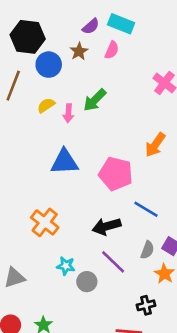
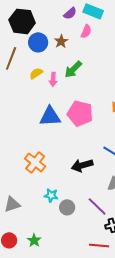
brown star: (79, 51) -> (61, 41), moved
pink pentagon: (116, 174) -> (80, 113), moved
purple line: (113, 262) -> (97, 206), moved

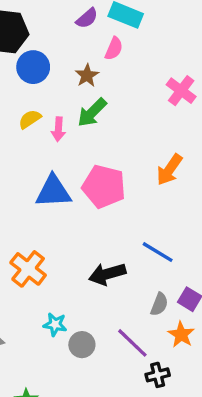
brown star: (61, 41) -> (87, 75), moved

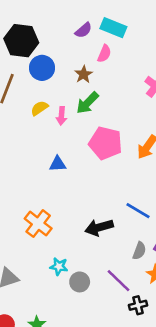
pink pentagon: (104, 186) -> (106, 143), moved
blue triangle: (53, 192) -> (58, 164), size x0.6

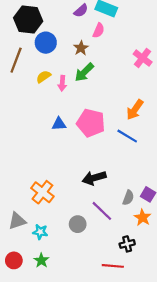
pink pentagon: (106, 143) -> (91, 123), moved
blue line: (138, 211) -> (127, 136), moved
orange cross: (38, 224) -> (42, 192), moved
cyan star: (59, 266) -> (40, 232), moved
purple line: (119, 281) -> (102, 211), moved

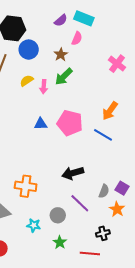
orange cross: (42, 192) -> (26, 186), turned -30
cyan star: (40, 232) -> (34, 225), moved
green star: (41, 260) -> (60, 242), moved

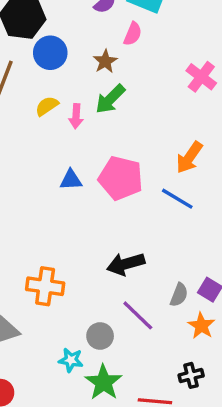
cyan star: (34, 225) -> (71, 360), moved
black cross: (103, 233) -> (191, 375), moved
green star: (60, 242) -> (103, 382), size x1.5

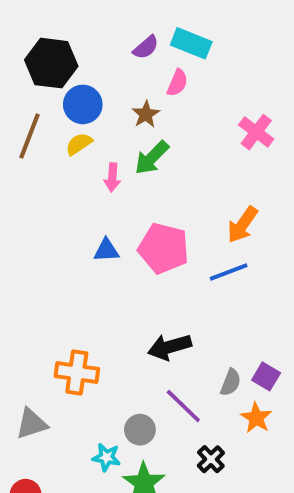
yellow semicircle: (47, 106) -> (79, 144), moved
blue line: (177, 199) -> (229, 272), turned -52
black cross: (191, 375) -> (211, 459), moved, turned -30

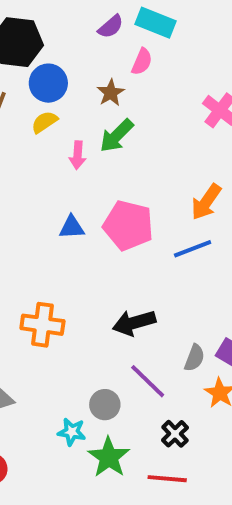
orange cross: (77, 372) -> (42, 325), moved

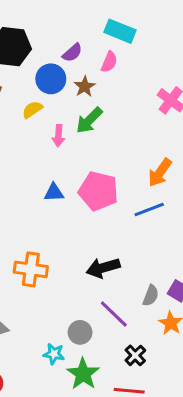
purple semicircle: (111, 27) -> (72, 53), moved
blue circle: (48, 83) -> (51, 79), moved

